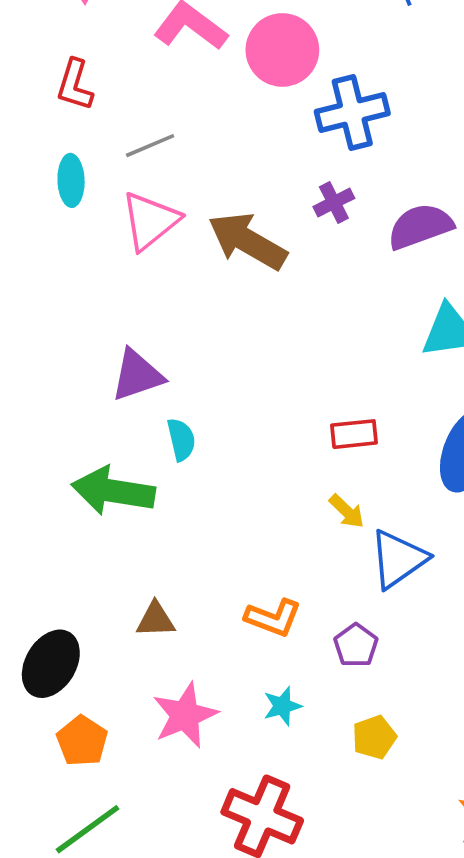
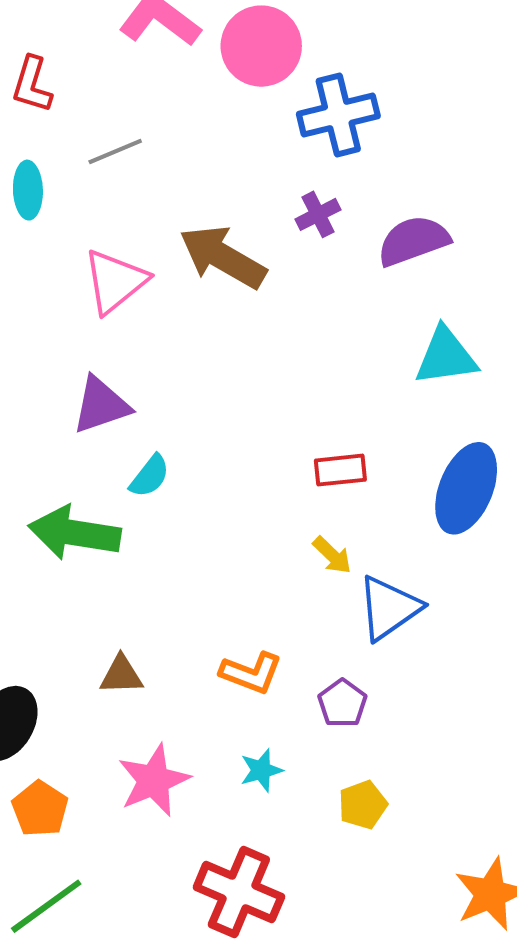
pink triangle: (150, 221) -> (115, 281), moved
cyan semicircle: (181, 440) -> (150, 476), turned 51

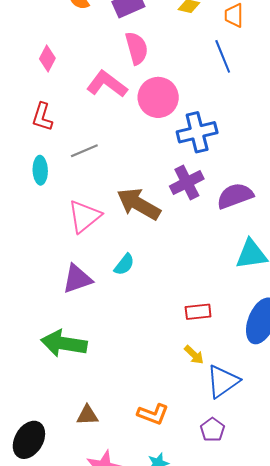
purple cross: (318, 214) -> (187, 182), size x1.5
cyan semicircle: (150, 476) -> (124, 265), moved
purple pentagon: (342, 703) -> (212, 430), moved

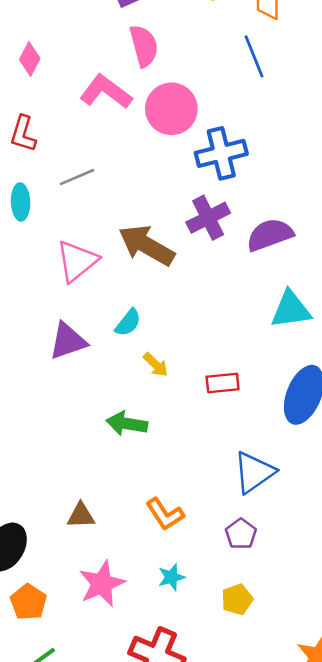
green arrow: (64, 343) -> (127, 424), moved, size x0.7
yellow arrow: (194, 355) -> (156, 365), moved
orange L-shape: (153, 414) -> (165, 514), turned 36

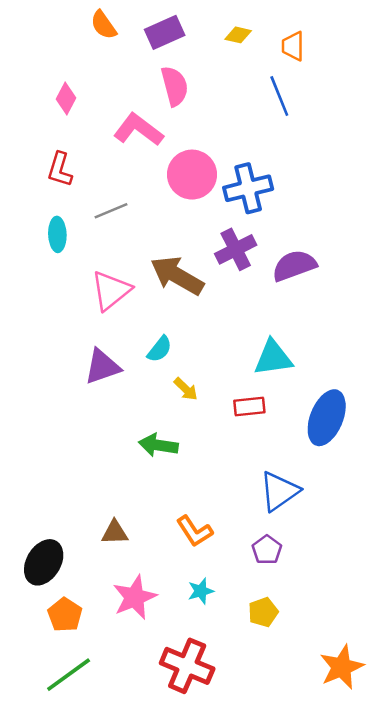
pink circle: (171, 109) -> (192, 175), moved
cyan triangle: (291, 310) -> (273, 358), moved

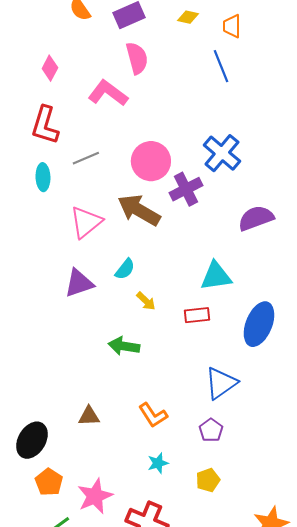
red L-shape: (60, 170) -> (45, 125), size x1.4
pink circle: (192, 175) -> (151, 161), moved
blue cross: (248, 188) -> (222, 153), moved, turned -36
purple semicircle: (294, 266) -> (256, 218), moved
pink star: (135, 597) -> (95, 496), moved

